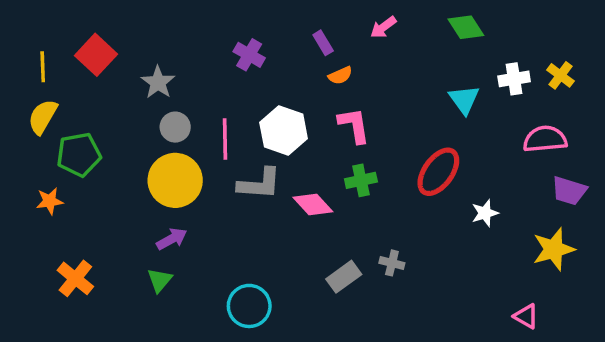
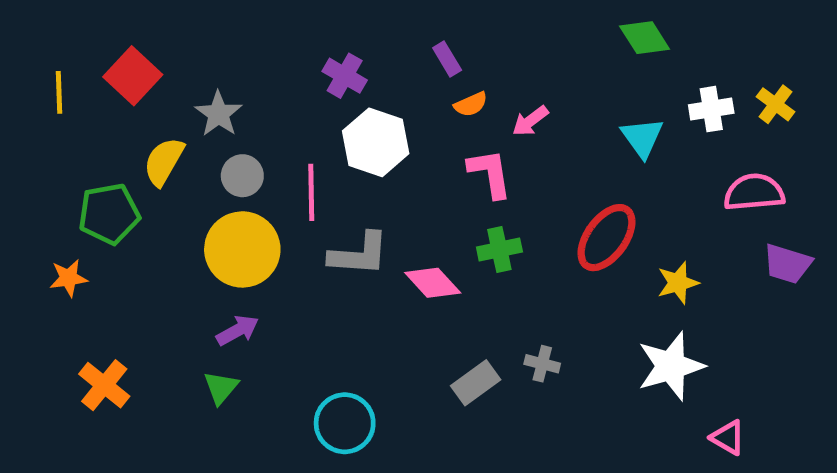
pink arrow: (383, 27) -> (530, 121), moved
yellow semicircle: (43, 117) -> (164, 161), moved
white hexagon: (284, 130) -> (376, 142), moved
white star: (485, 213) -> (671, 366), moved, size x1.8
yellow star: (554, 249) -> (678, 283), moved, size x0.7

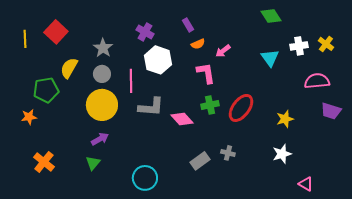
gray star: (219, 114) -> (103, 48), moved
red ellipse: (606, 238) -> (241, 108), moved
white star: (671, 366) -> (282, 154), size x0.7

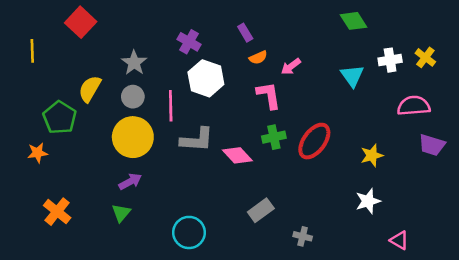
red square: (56, 32) -> (81, 22), moved
green pentagon: (46, 90) -> (60, 118), turned -30
gray cross: (228, 153) -> (303, 236), moved

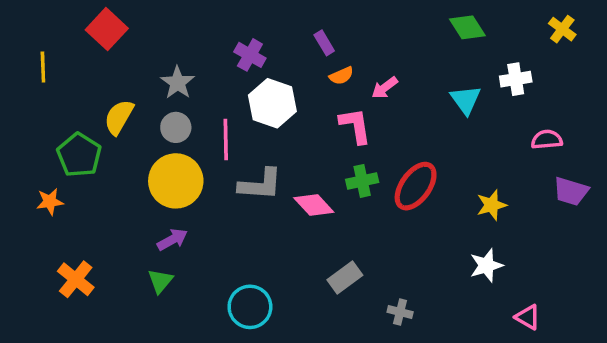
yellow cross: (425, 57) -> (562, 29), moved
pink semicircle: (414, 106) -> (547, 139), size x0.7

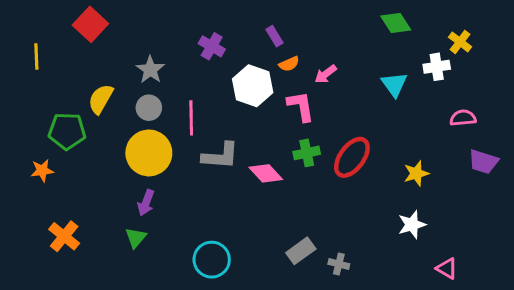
yellow cross: (562, 29) -> (460, 42), moved
white hexagon: (272, 103) -> (253, 86), moved
green pentagon: (79, 155) -> (67, 131), turned -30
purple arrow: (172, 240) -> (146, 203), turned 140
gray rectangle: (345, 278) -> (301, 251), moved

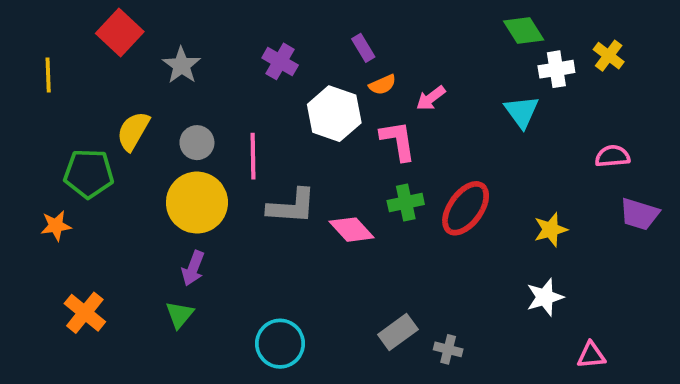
white cross: (437, 67) -> (556, 69), moved
gray star: (150, 70) -> (181, 65), moved
pink triangle: (447, 268) -> (591, 355), turned -35

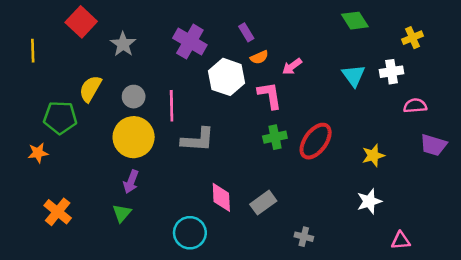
yellow cross: (609, 56) -> (412, 38), turned 30
purple cross: (280, 61) -> (190, 42), size x1.4
white cross: (556, 69) -> (392, 72), moved
pink diamond: (352, 230) -> (221, 197), moved, turned 40
gray rectangle: (398, 332) -> (263, 203), moved

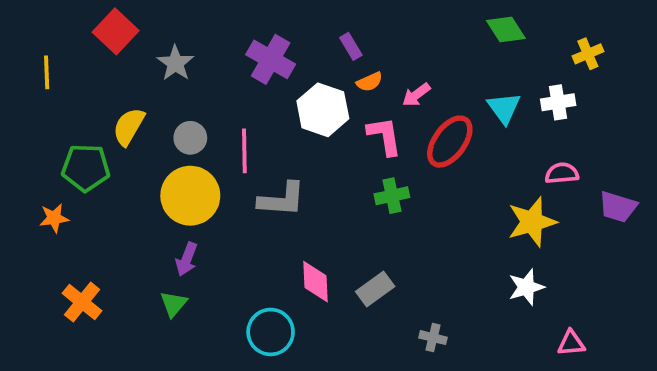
pink semicircle: (415, 106) -> (562, 173), moved
red ellipse: (316, 141) -> (450, 142), moved
yellow star: (373, 155) -> (532, 222), size x1.5

